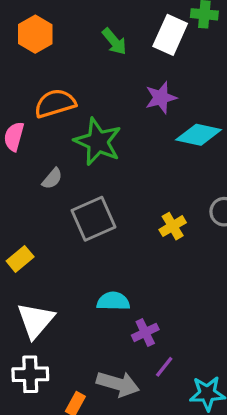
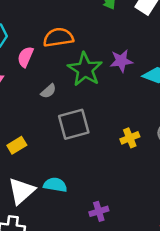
purple star: (161, 98) -> (121, 61), moved
cyan semicircle: (113, 301) -> (55, 185), moved

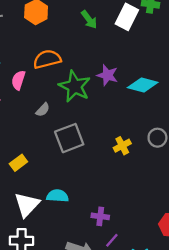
purple star: (121, 61) -> (107, 75), turned 30
purple cross: (99, 211) -> (100, 216), turned 30

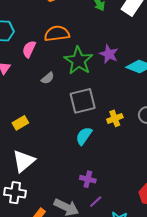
gray square: (69, 138) -> (83, 101), moved
cyan semicircle: (58, 196) -> (84, 136), moved, turned -66

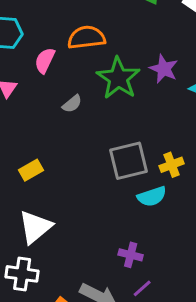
gray square: (83, 101) -> (129, 161), moved
cyan semicircle: (84, 136) -> (152, 196), moved, turned -144

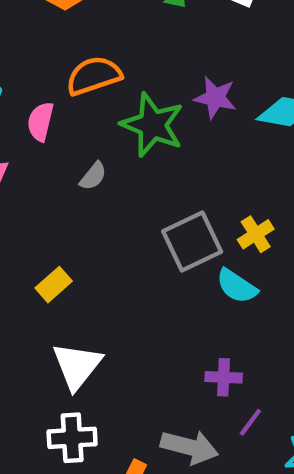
cyan semicircle: (152, 196) -> (237, 286), turned 64

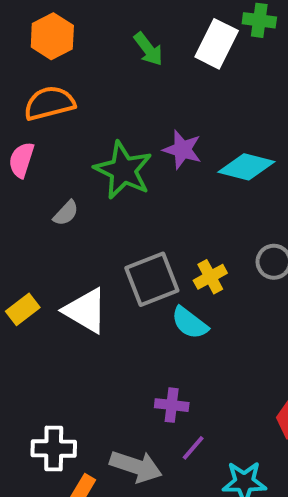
orange semicircle: (94, 76) -> (49, 103), moved
white triangle: (77, 366) -> (86, 311), moved, turned -42
white cross: (72, 438) -> (54, 448), moved

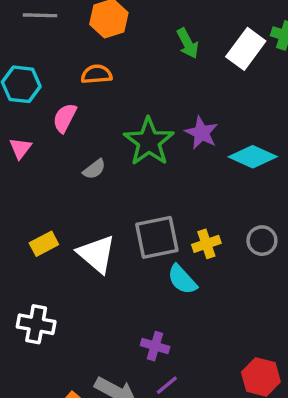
orange semicircle: (49, 103) -> (97, 74), size x0.7
white cross: (54, 448) -> (36, 324), moved

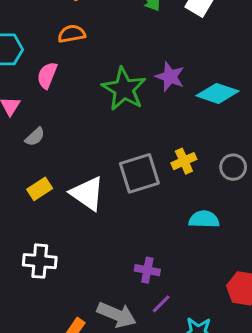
gray semicircle: (94, 169) -> (35, 137), moved
yellow cross: (206, 244) -> (184, 161), moved
cyan semicircle: (182, 280) -> (204, 219), moved, turned 140

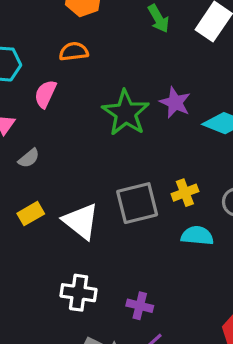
cyan semicircle: (204, 219) -> (197, 236), moved
white cross: (40, 261) -> (79, 293), moved

